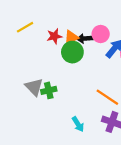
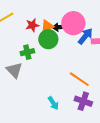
pink circle: (101, 34) -> (73, 23), size x1.5
green cross: (49, 90) -> (27, 52), moved

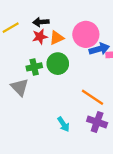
black arrow: (59, 27) -> (41, 22), moved
blue arrow: (85, 36) -> (99, 49), turned 36
green circle: (48, 39) -> (58, 64), moved

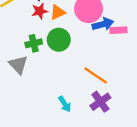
purple cross: (97, 122) -> (100, 102), turned 36

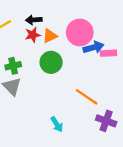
green cross: (34, 43) -> (13, 66), moved
purple cross: (100, 102) -> (106, 121), moved, turned -36

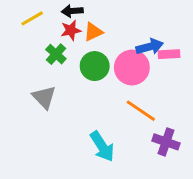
pink circle: (80, 32) -> (132, 68), moved
green cross: (13, 66) -> (56, 54), moved, turned -35
cyan arrow: (57, 124) -> (102, 146), size x1.5

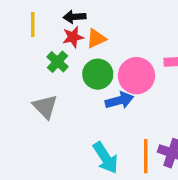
yellow line: (32, 18) -> (33, 25), turned -60
blue arrow: (150, 47) -> (119, 100), moved
orange line: (141, 111) -> (146, 156), moved, turned 56

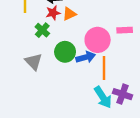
green circle: (98, 74) -> (65, 52), moved
orange line: (146, 156) -> (104, 68), moved
cyan arrow: (106, 158) -> (103, 97), moved

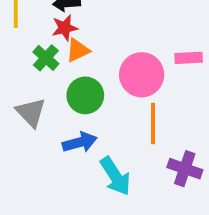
orange triangle: (69, 14) -> (78, 50), moved
blue arrow: (86, 57) -> (80, 142), moved
cyan arrow: (103, 97) -> (115, 176), moved

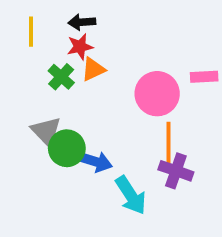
green circle: (85, 95) -> (67, 148), moved
blue arrow: (80, 142) -> (95, 161), turned 32
purple cross: (185, 169) -> (176, 171), moved

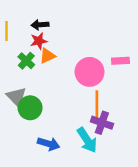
blue arrow: (95, 161) -> (49, 144), moved
cyan arrow: (131, 195) -> (87, 140), moved

